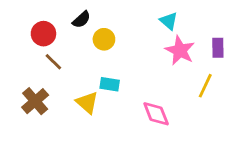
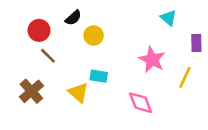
cyan triangle: (169, 21) -> (168, 18), moved
pink star: (180, 51) -> (152, 60), moved

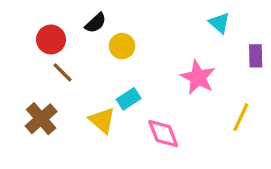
cyan rectangle: (99, 76) -> (129, 99), turned -42
yellow line: (185, 77) -> (241, 117), moved
pink diamond: (141, 103) -> (163, 134), moved

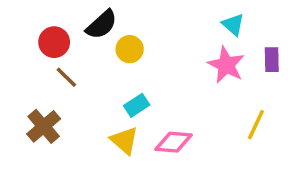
black semicircle: (96, 23) -> (102, 25), size x1.4
pink star: (198, 77) -> (226, 65), moved
yellow triangle: (102, 120) -> (124, 140), moved
pink diamond: (163, 134) -> (173, 142), turned -64

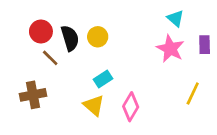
black semicircle: (102, 25) -> (70, 38), moved, turned -65
brown cross: (44, 126) -> (33, 95), turned 30
pink diamond: (173, 142) -> (131, 107), turned -64

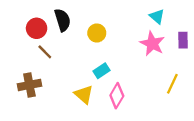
yellow circle: (98, 37) -> (97, 33), moved
black semicircle: (70, 38) -> (63, 20), moved
cyan rectangle: (103, 79) -> (101, 71), moved

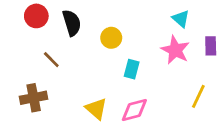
red circle: (37, 28) -> (36, 16), moved
cyan rectangle: (101, 71) -> (132, 69), moved, turned -42
pink diamond: (117, 96) -> (134, 110), turned 45

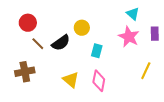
red circle: (36, 16) -> (28, 23), moved
black semicircle: (72, 23) -> (61, 43), moved, turned 72
pink diamond: (134, 110) -> (99, 81), turned -65

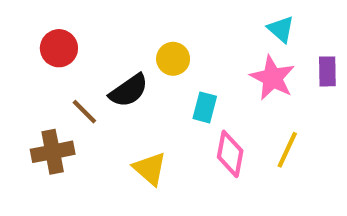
brown line: (38, 44) -> (84, 112), moved
yellow line: (146, 71) -> (287, 150), moved
pink diamond: (99, 81) -> (230, 154), moved

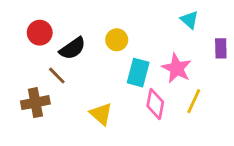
pink star: (272, 78) -> (177, 68), moved
black semicircle: (129, 91) -> (72, 48), moved
cyan rectangle: (205, 107) -> (138, 73), size x1.4

